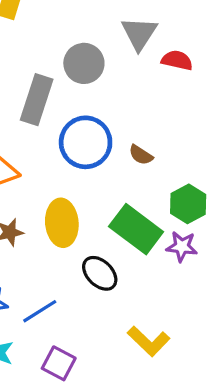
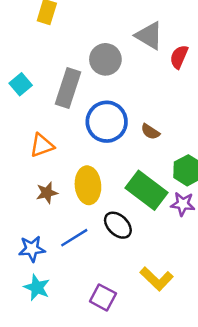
gray triangle: (139, 33) -> (149, 36), turned -32
red semicircle: (177, 60) -> (179, 57), turned -80
blue line: (40, 311) -> (74, 238), moved
purple square: (59, 363) -> (103, 297), moved

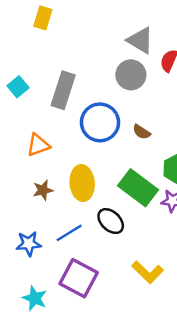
gray circle: (105, 59) -> (131, 75), moved
cyan star: (37, 288) -> (35, 298), moved
purple square: (103, 297) -> (79, 278), moved, size x1.5

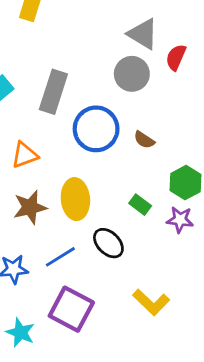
green rectangle: (138, 188) -> (140, 205), size x0.5
brown star: (43, 190) -> (30, 207), size x1.4

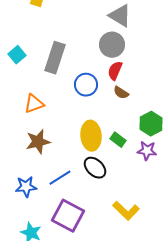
red semicircle: (176, 57) -> (115, 71), moved
blue circle: (96, 129) -> (86, 85), size x0.7
yellow ellipse: (75, 199) -> (91, 136), moved

